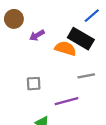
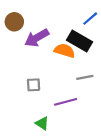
purple arrow: (37, 35) -> (37, 38), size x1.6

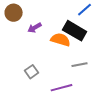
purple arrow: (37, 38) -> (35, 28), size x0.6
gray square: (34, 85) -> (32, 72), turned -32

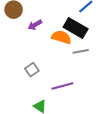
gray line: (80, 65) -> (81, 51), moved

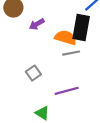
black rectangle: (76, 28) -> (81, 28), turned 70
gray line: (81, 51) -> (71, 53), moved

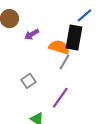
gray line: (71, 53) -> (64, 62), turned -49
purple line: (67, 91) -> (60, 98), turned -40

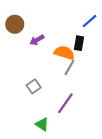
black rectangle: (74, 38) -> (79, 43), size x0.6

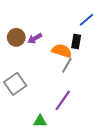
brown circle: (15, 24) -> (16, 37), moved
gray square: (34, 86) -> (15, 84), moved, size x1.5
green triangle: (42, 124) -> (40, 121), turned -32

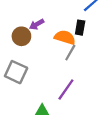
brown circle: (16, 37) -> (21, 36), moved
gray square: (15, 84) -> (16, 72), turned -30

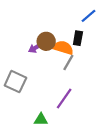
purple arrow: (37, 24) -> (36, 48), moved
brown circle: (21, 36) -> (46, 41), moved

